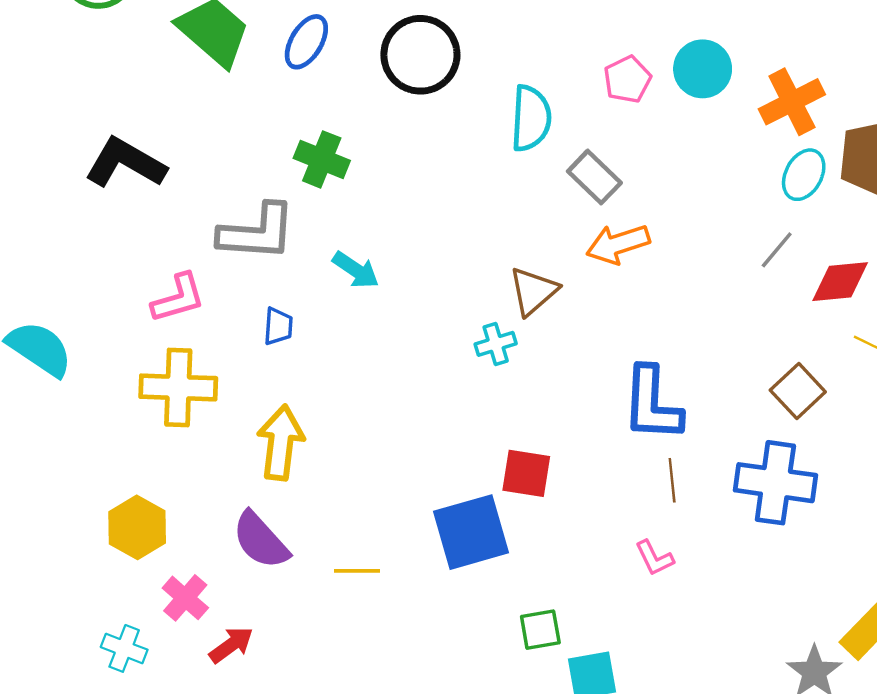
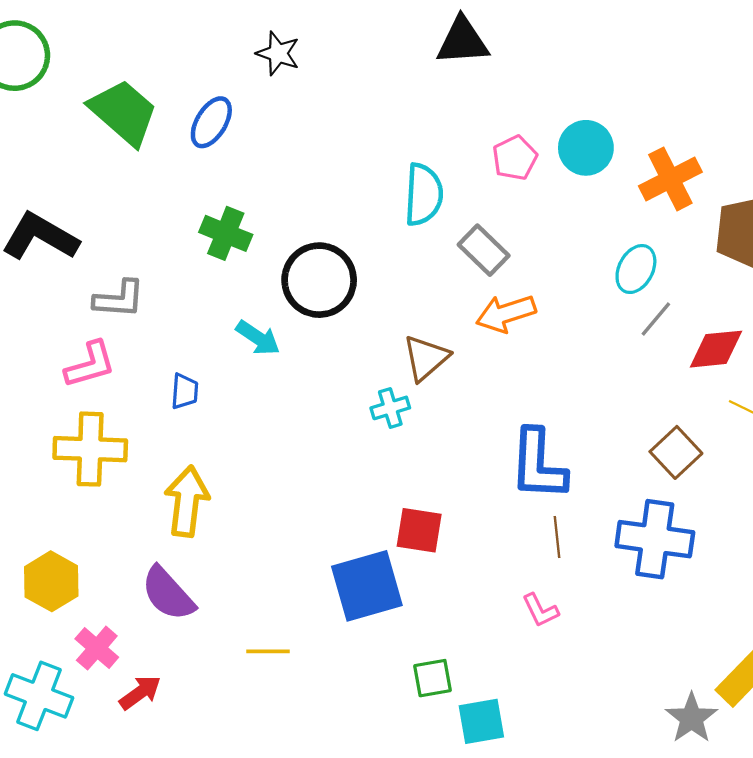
black circle: (420, 55) -> (319, 280), moved
cyan ellipse: (804, 175) -> (636, 269), moved
gray L-shape: (257, 232) -> (119, 299), moved, size x0.7
yellow line: (357, 571) -> (268, 651), moved
cyan cross: (124, 648) -> (39, 696), size x1.5

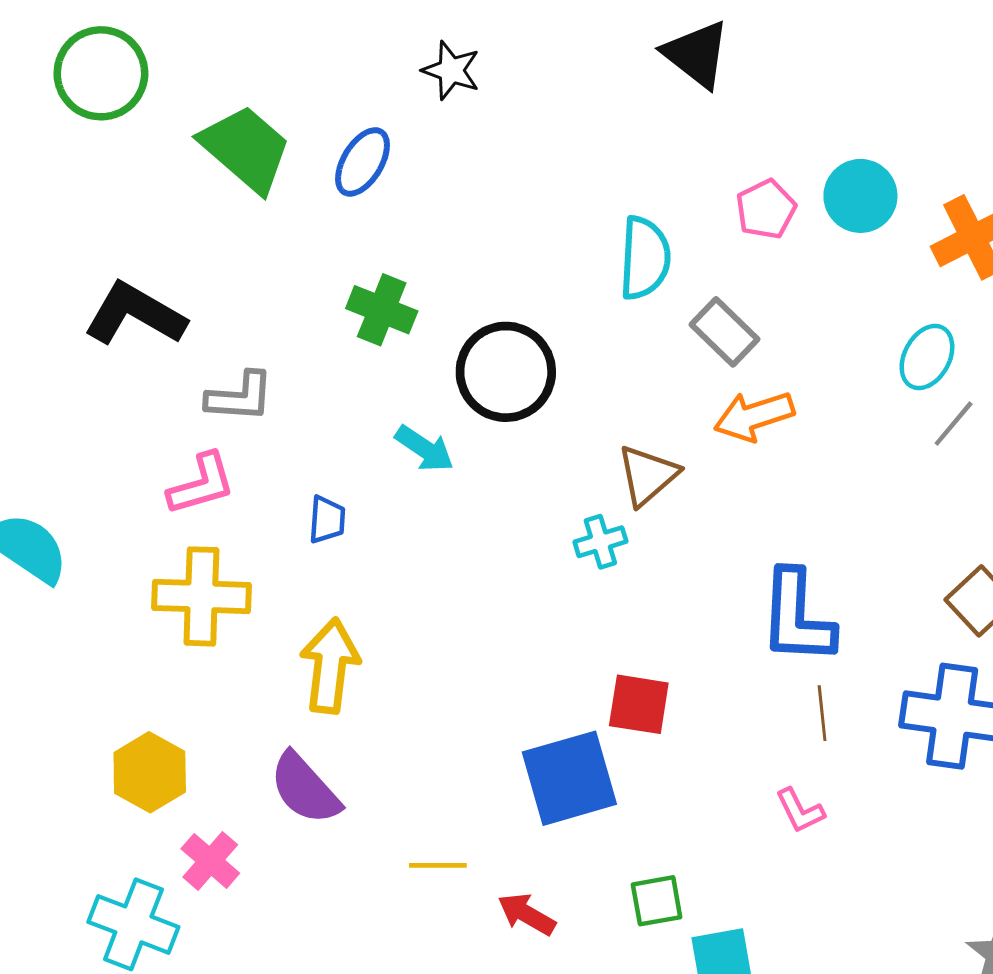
black triangle: (463, 41) -> (696, 54), turned 42
red arrow: (140, 693) -> (527, 914), moved, turned -114

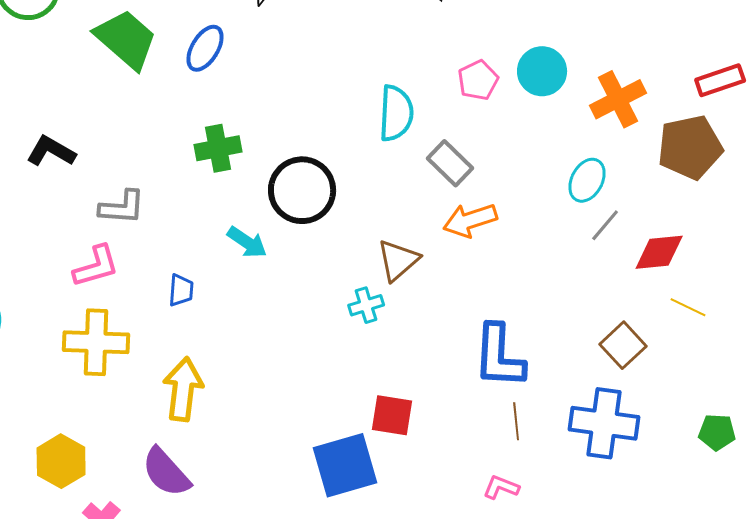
green cross: (382, 310) -> (218, 148), turned -33
black L-shape: (135, 314) -> (51, 151), size x0.7
pink L-shape: (800, 811) -> (501, 487), turned 138

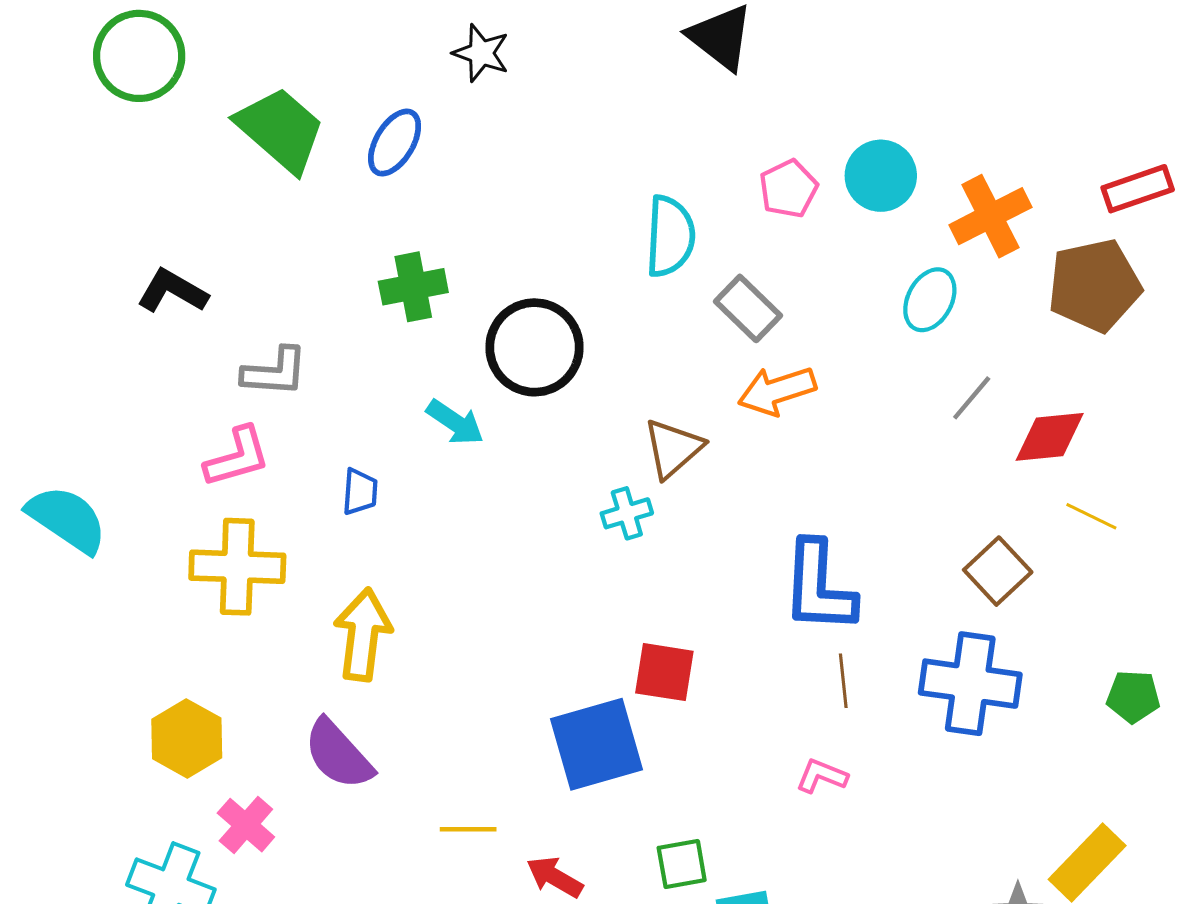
cyan ellipse: (587, 180) -> (930, 300), moved

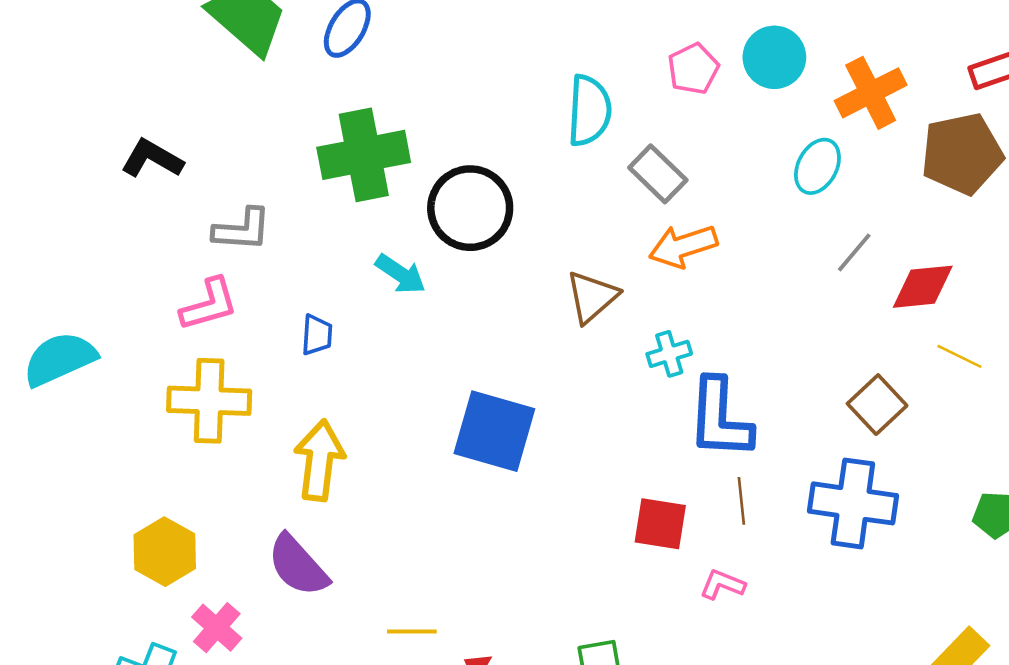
green cross: (413, 287) -> (364, 155), size x1.5
cyan cross: (627, 513) -> (669, 354), moved
cyan semicircle: (67, 519) -> (60, 359), turned -58
red square: (664, 672) -> (660, 524), moved
blue square: (597, 744) -> (494, 431), moved, turned 32

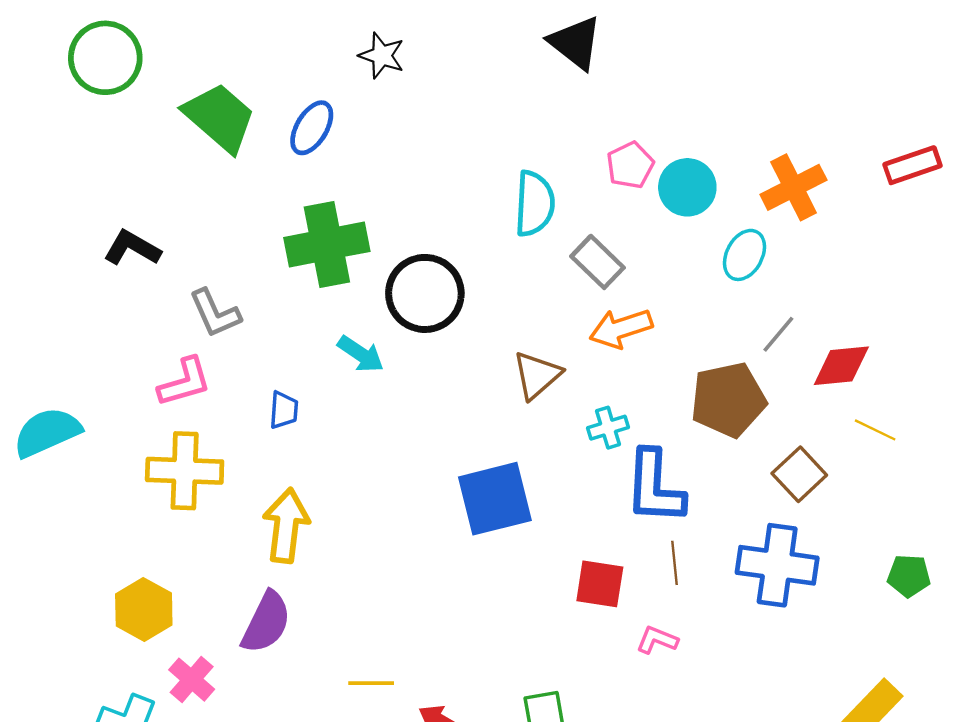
cyan circle: (774, 57) -> (687, 187), moved
brown pentagon: (962, 154) -> (728, 400), moved
gray L-shape: (242, 230) -> (215, 313), turned 62
blue square: (494, 431) -> (495, 499), moved, turned -30
purple semicircle: (298, 566) -> (266, 622), turned -112

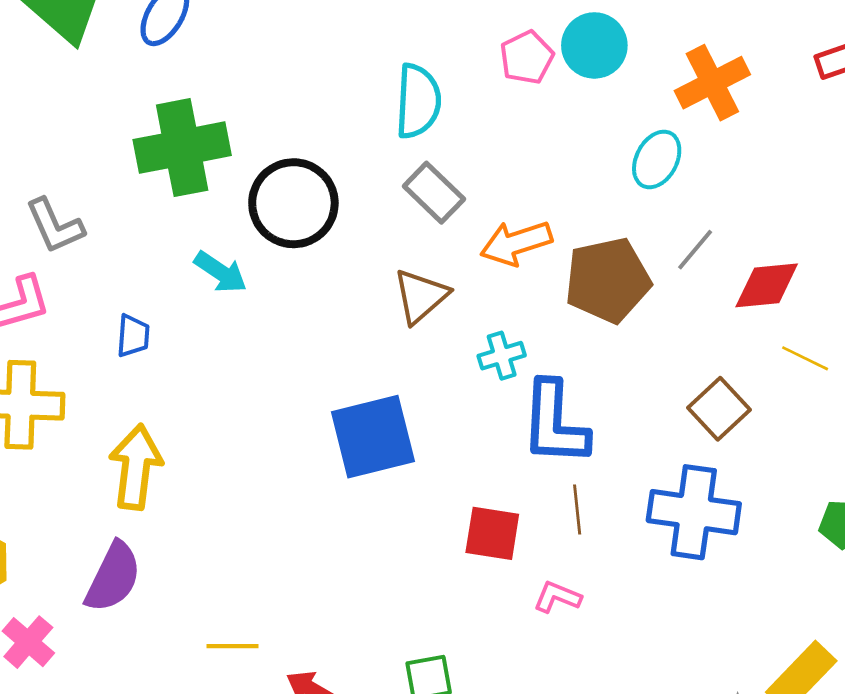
cyan circle: (687, 187) -> (594, 45), moved
gray rectangle: (598, 262) -> (434, 193), moved
brown pentagon: (728, 400) -> (608, 280), moved

